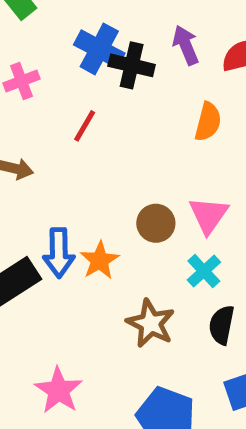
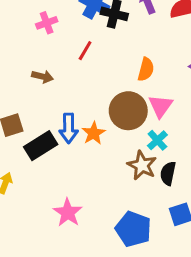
orange semicircle: (208, 122) -> (146, 69), moved
brown circle: (156, 223) -> (128, 111), size x1.6
brown star: (151, 323) -> (142, 165), moved

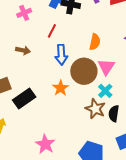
blue arrow: (69, 128) -> (61, 55), moved

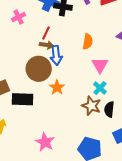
brown arrow: (23, 50) -> (47, 45), moved
brown circle: (84, 71) -> (39, 69), moved
black rectangle: (24, 99) -> (23, 99), turned 40

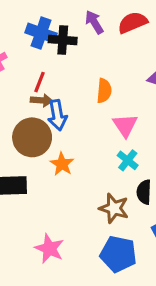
brown star: (91, 106) -> (114, 208), moved

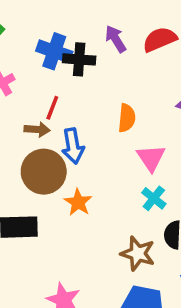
brown arrow: (42, 100) -> (37, 129), moved

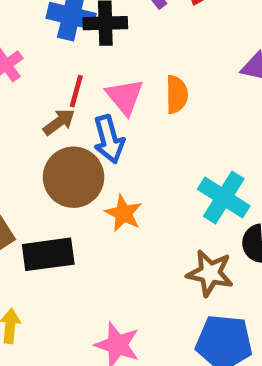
brown arrow: (37, 129) -> (59, 122), turned -35
pink triangle: (151, 158) -> (125, 97), moved
cyan cross: (154, 198) -> (224, 198), size x1.5

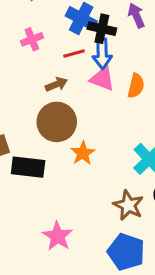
red line: (76, 91) -> (74, 54), moved, turned 45
pink triangle: (125, 97) -> (102, 79), turned -44
blue arrow: (109, 139) -> (102, 54), moved

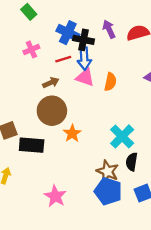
blue pentagon: (126, 252) -> (108, 191), moved

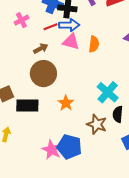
blue arrow: (84, 59) -> (69, 25), turned -84
orange star: (72, 133) -> (66, 103), moved
blue pentagon: (108, 191) -> (69, 147), moved

